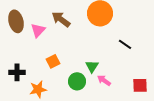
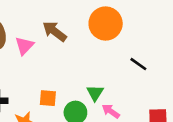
orange square: (53, 61) -> (48, 98), moved, turned 32

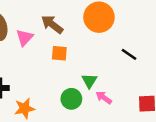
orange square: (48, 98) -> (59, 53), moved

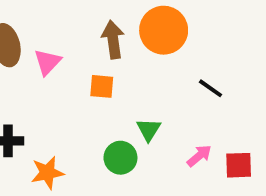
brown arrow: (52, 24) -> (113, 40), moved, turned 45
pink arrow: (104, 98) -> (199, 156), moved, turned 105

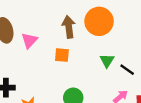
black line: (210, 88) -> (127, 70), moved
green triangle: (149, 130) -> (107, 61), moved

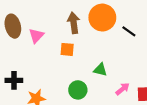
green triangle: (107, 61) -> (100, 70), moved, turned -48
black line: (127, 70) -> (129, 31), moved

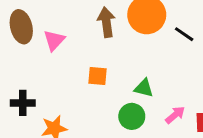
orange square: (67, 49) -> (97, 76), moved
green circle: (78, 90) -> (132, 116), moved

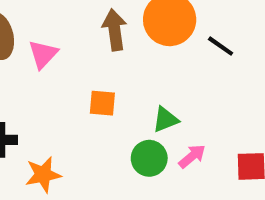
green triangle: (144, 88) -> (166, 120), turned -36
pink arrow: (175, 115) -> (192, 156), moved

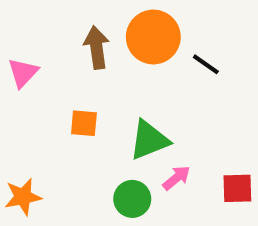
green triangle: (166, 120) -> (149, 140), size x1.5
green circle: (149, 158) -> (132, 199), moved

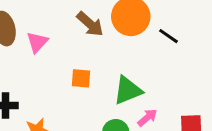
brown arrow: (97, 48) -> (90, 24), turned 140

